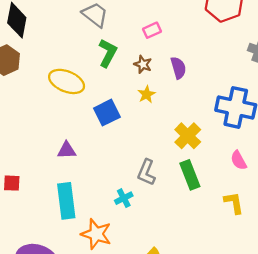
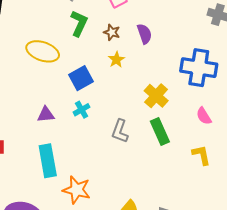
cyan cross: (124, 198) -> (82, 110), moved

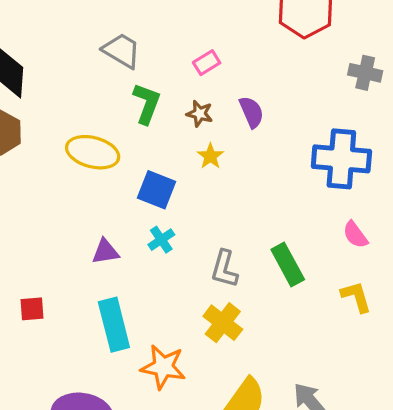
blue square: (81, 78) -> (157, 190), turned -35
yellow cross: (156, 96) -> (223, 323), moved

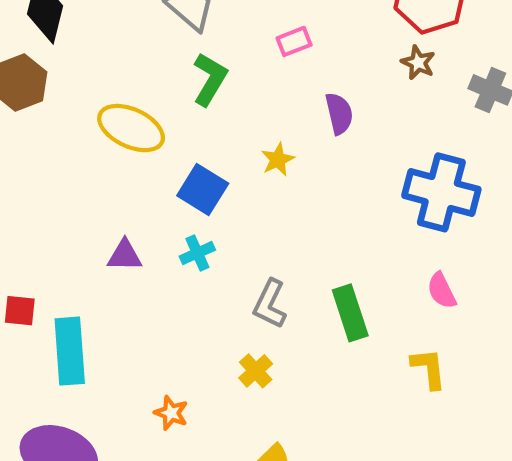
brown star: (200, 114) -> (418, 63), moved
yellow cross: (223, 323) -> (256, 371), size x0.7
cyan rectangle: (114, 325) -> (70, 351), moved
orange star: (163, 367) -> (171, 413), size x0.6

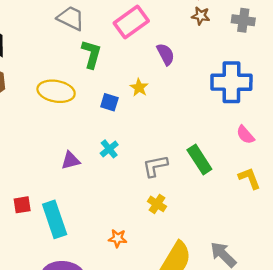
pink rectangle: (294, 41) -> (131, 22), size x1.8
blue square: (203, 189) -> (109, 102), moved, size x0.7
gray L-shape: (270, 304) -> (155, 166), turned 68

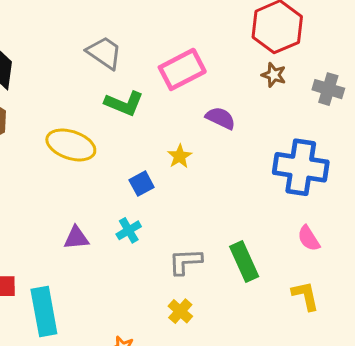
green L-shape: (91, 54) -> (124, 103), turned 88
purple semicircle: (166, 54) -> (221, 118), turned -45
blue square: (109, 102) -> (142, 184), moved, turned 36

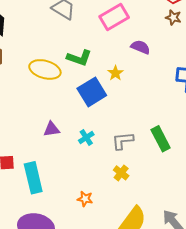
green L-shape: (124, 103) -> (79, 58), moved
blue square: (142, 184) -> (92, 92), size x1.8
cyan cross: (129, 230) -> (86, 138), moved

